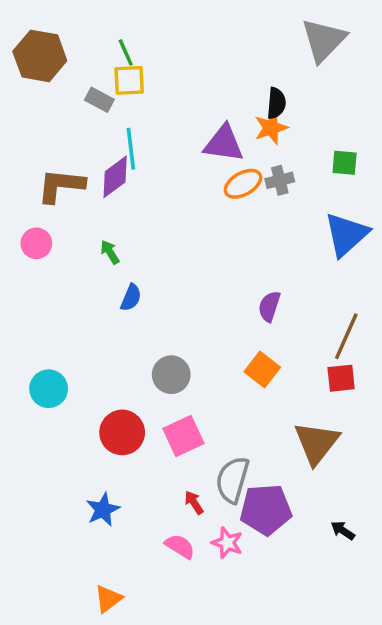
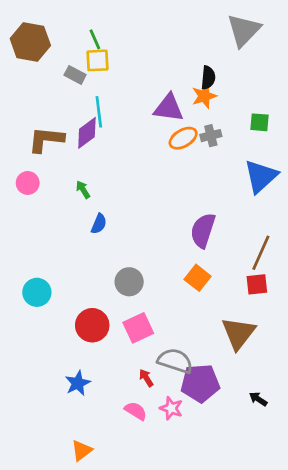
purple semicircle: (269, 306) -> (203, 230), size x1.5
gray semicircle: (232, 480) -> (175, 361), turned 92

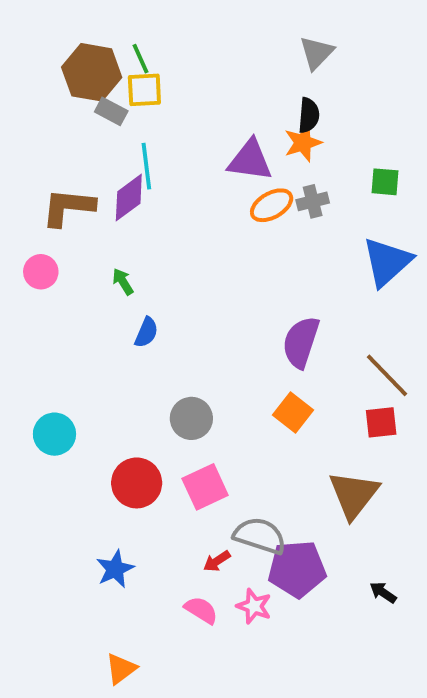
gray triangle: (244, 30) -> (317, 53), moved, size x0.7
brown hexagon: (30, 42) -> (92, 72), moved
brown line: (261, 253) -> (387, 375), turned -68
red arrow: (146, 378) -> (217, 561), turned -90

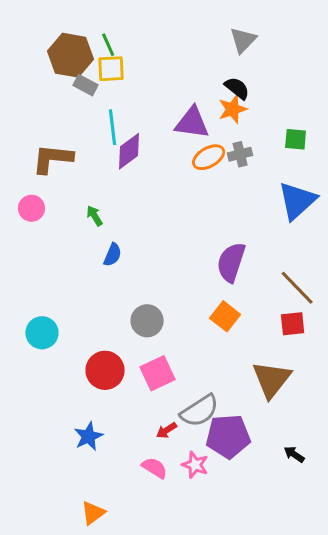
black semicircle: (309, 115) -> (237, 88), turned -56
purple diamond: (129, 197) -> (129, 151), moved
gray semicircle: (260, 536) -> (200, 411), turned 129

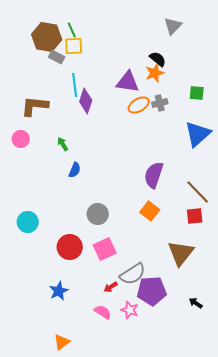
gray triangle: (243, 40) -> (173, 26), moved
purple diamond: (129, 151) -> (86, 101), turned -35

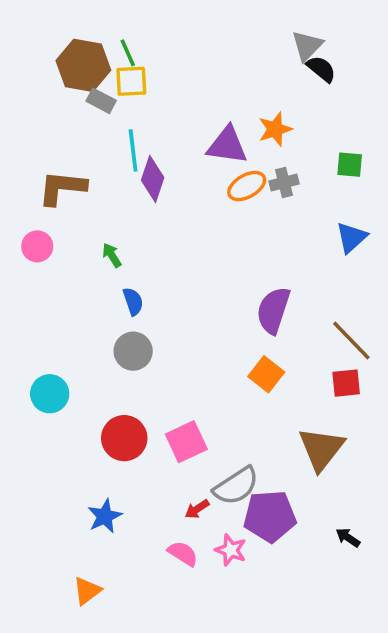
black semicircle: (158, 59) -> (321, 69), moved
blue triangle: (198, 134) -> (351, 238), size x0.7
blue semicircle: (75, 170) -> (133, 301), turned -42
gray circle: (98, 214) -> (133, 351), moved
orange triangle: (62, 342) -> (87, 591), moved

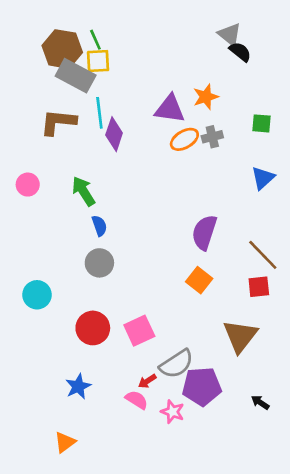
gray triangle: (307, 46) -> (230, 34), turned -35
gray rectangle: (101, 101) -> (76, 76), size x1.8
brown L-shape: (62, 188) -> (58, 122), moved
green arrow: (112, 255) -> (83, 191), size x1.6
pink semicircle: (183, 553) -> (137, 400), moved

